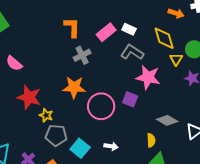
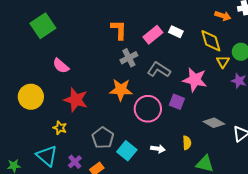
gray L-shape: (132, 52) -> (159, 70), moved
yellow star: (46, 115) -> (60, 128), moved
gray pentagon: (56, 135) -> (103, 138), turned 30
yellow semicircle: (151, 140) -> (187, 143), moved

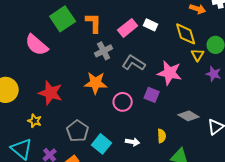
green square: (43, 26) -> (63, 19), moved
pink semicircle: (61, 66) -> (37, 45), moved, size x1.4
pink circle: (148, 109) -> (123, 102), size x0.7

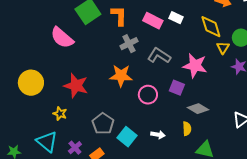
pink rectangle: (128, 28) -> (153, 21), turned 66
gray diamond: (189, 116) -> (198, 109), moved

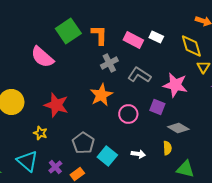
orange star: (121, 76) -> (101, 95), turned -30

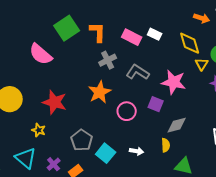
gray diamond: (178, 128) -> (177, 125), turned -45

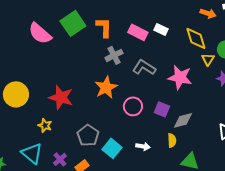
pink semicircle: (41, 54) -> (40, 33), moved
purple square: (156, 104) -> (162, 109), moved

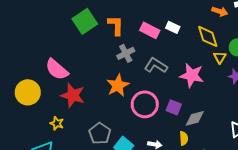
pink semicircle: (40, 33) -> (57, 69), moved
pink circle: (133, 106) -> (145, 104), size x1.4

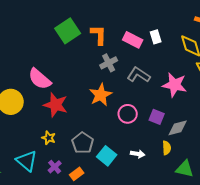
white rectangle: (173, 27) -> (156, 37), turned 48
pink circle: (145, 104) -> (128, 114), size x0.7
yellow star: (57, 123) -> (49, 138), moved

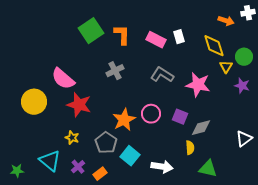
gray cross: (109, 63) -> (115, 71), moved
orange star: (101, 95) -> (124, 120), moved
white arrow: (138, 154) -> (162, 167), moved, size x1.5

